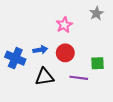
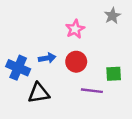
black triangle: (44, 77) -> (39, 93), moved

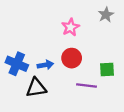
blue arrow: (47, 58) -> (45, 65), moved

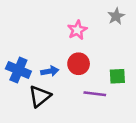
black triangle: (36, 88) -> (40, 96), turned -30

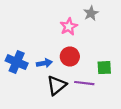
gray star: (116, 16) -> (91, 13), moved
black triangle: (40, 96) -> (57, 85), moved

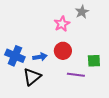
black triangle: (57, 85) -> (32, 77), moved

